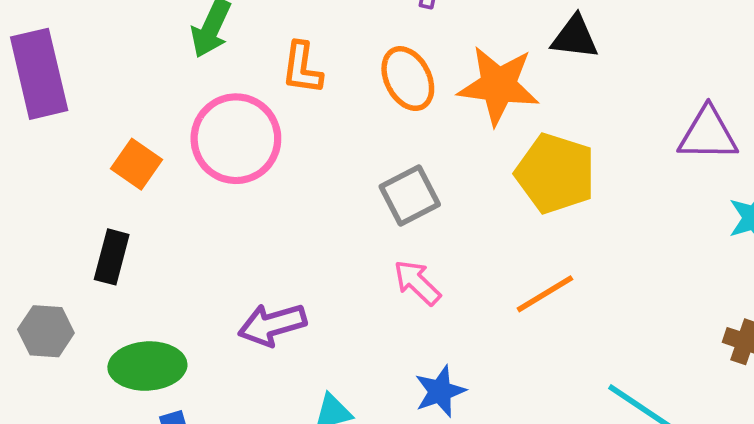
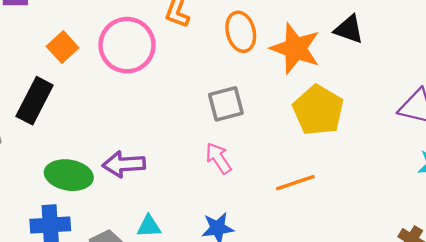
black rectangle: (112, 257) -> (35, 101), size x1.4
green ellipse: (147, 366) -> (69, 175), moved

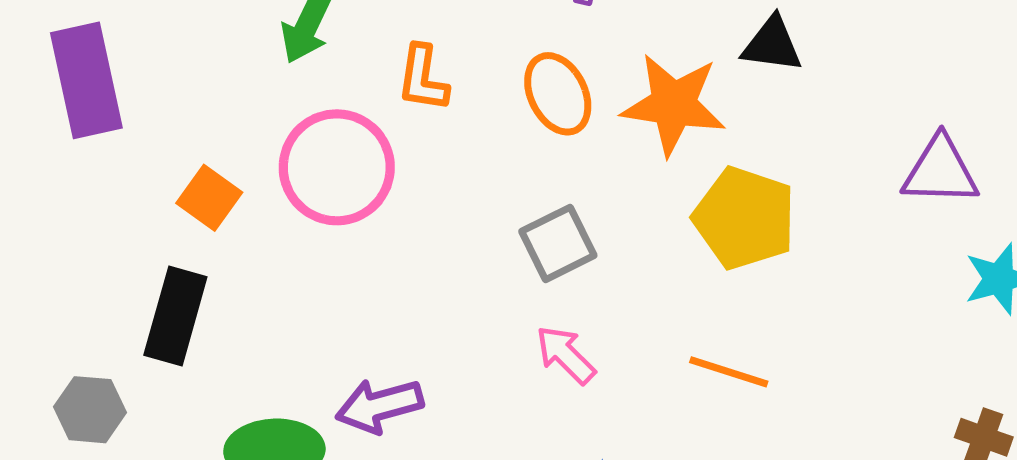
orange line: (295, 183) -> (729, 372), turned 48

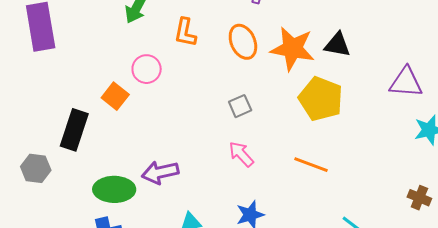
black triangle: (772, 44) -> (337, 45), moved
pink circle: (337, 167) -> (147, 69), size x0.6
orange square: (209, 198) -> (115, 96), moved
gray square: (558, 243) -> (240, 106), size x0.7

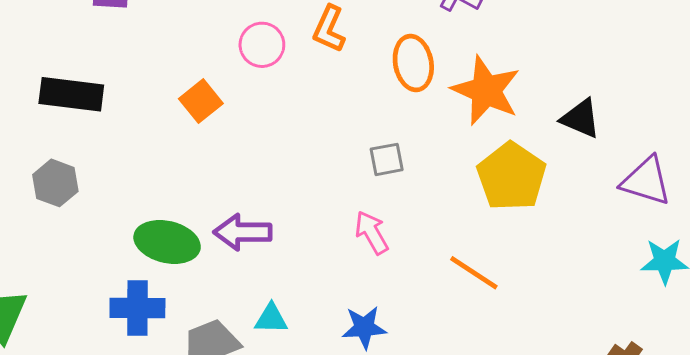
black triangle: (337, 45) -> (581, 118), moved
pink circle: (147, 69) -> (262, 45), moved
black rectangle: (74, 130) -> (71, 94), moved, turned 66

